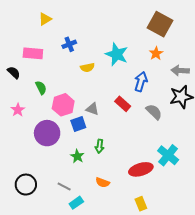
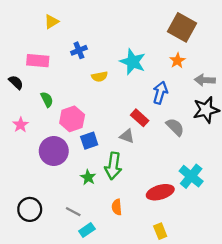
gray triangle: (92, 109) -> (127, 136), moved
green arrow: (100, 146) -> (113, 166), size x1.6
orange semicircle: (103, 183) -> (117, 207), turned 64

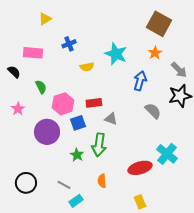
gray arrow: (205, 80) -> (179, 70), turned -138
red rectangle: (140, 118) -> (94, 103), moved, turned -49

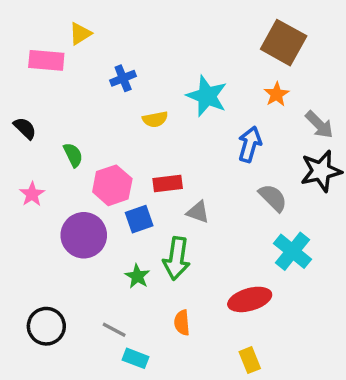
pink rectangle: (33, 53) -> (46, 60), moved
cyan cross: (167, 154) -> (293, 251), moved
cyan rectangle: (76, 201) -> (136, 358), turned 56

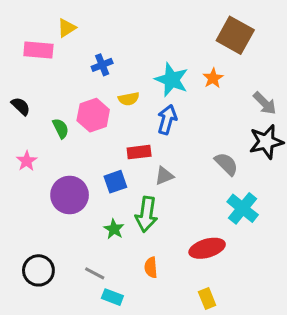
orange star: (276, 94) -> (213, 78), moved
blue arrow: (250, 144) -> (167, 120), moved
pink hexagon: (112, 185) -> (93, 115), moved
gray triangle: (198, 212) -> (164, 176), turned -42

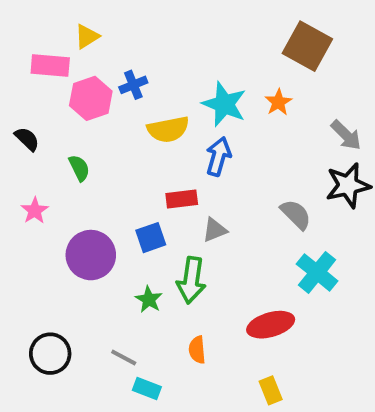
yellow semicircle: (129, 99) -> (168, 129), size x1.5
pink hexagon: (93, 115) -> (91, 98), moved

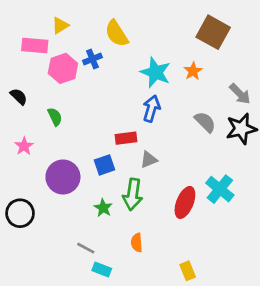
yellow semicircle: (168, 129) -> (117, 34), moved, turned 68
gray semicircle: (296, 214) -> (205, 122), moved
red ellipse: (271, 325) -> (185, 202), moved, turned -52
black circle: (50, 354) -> (20, 213), moved

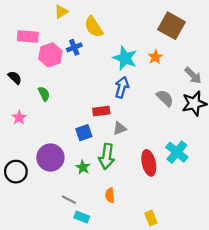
yellow triangle: (60, 25) -> (61, 12), moved
purple circle: (63, 177) -> (50, 158), moved
red ellipse: (185, 202) -> (149, 163), turned -35

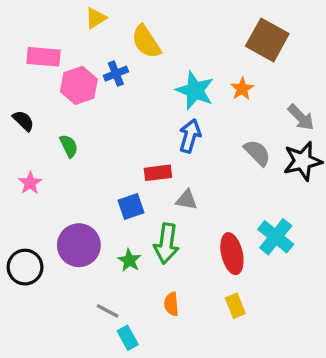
gray triangle: (120, 128) -> (187, 200), turned 32
cyan rectangle: (82, 217) -> (128, 338), turned 40
yellow rectangle: (151, 218) -> (235, 306), moved

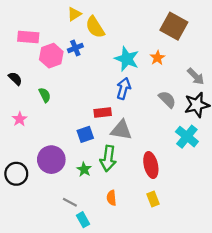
yellow triangle: (96, 18) -> (74, 14), moved
gray triangle: (187, 200) -> (121, 130), size x1.5
cyan cross: (276, 237) -> (187, 137), moved

